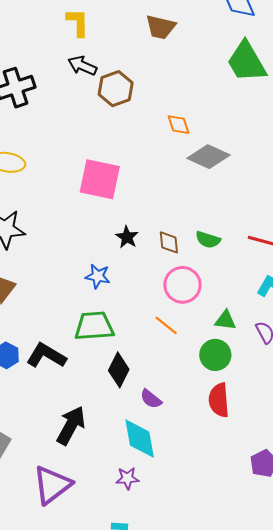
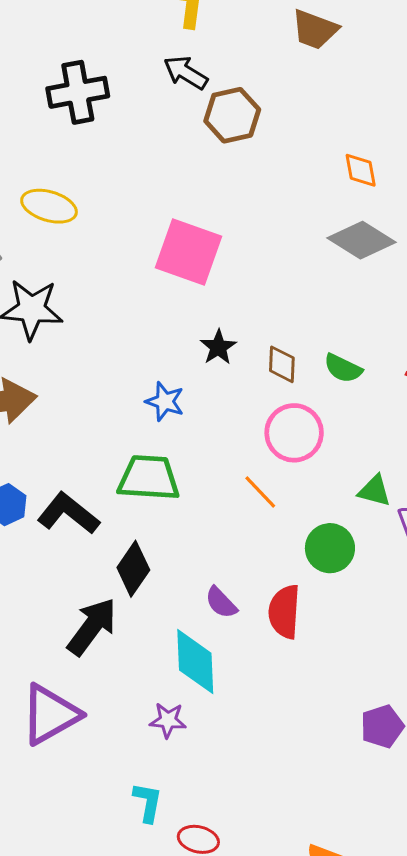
orange diamond: (179, 125) -> (361, 170), moved
green triangle: (225, 320) -> (374, 491), moved
black diamond: (119, 370) -> (133, 569), moved
red semicircle: (219, 400) -> (284, 612), moved

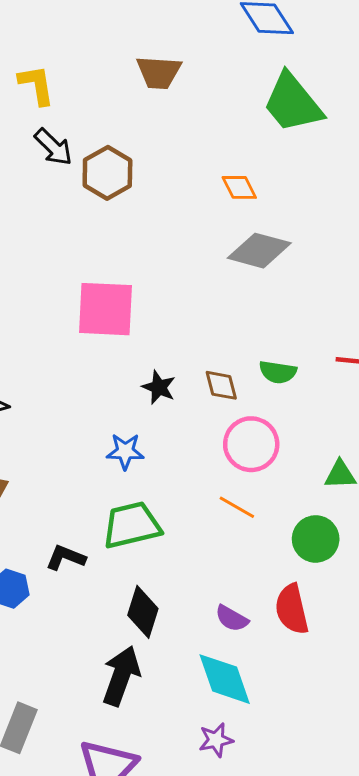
black arrow: (186, 73) -> (53, 147), turned -150
black L-shape: (68, 513) -> (66, 558), moved, size x0.7

